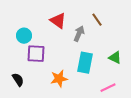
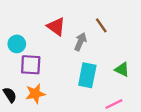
orange star: (59, 79) -> (35, 94), moved

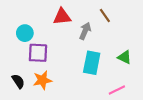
red triangle: (56, 27) -> (62, 17), turned -42

